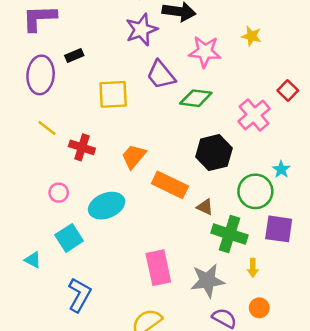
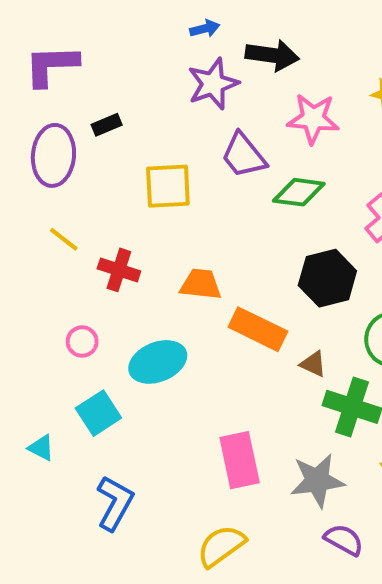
orange trapezoid: (134, 156) -> (201, 284), turned 56

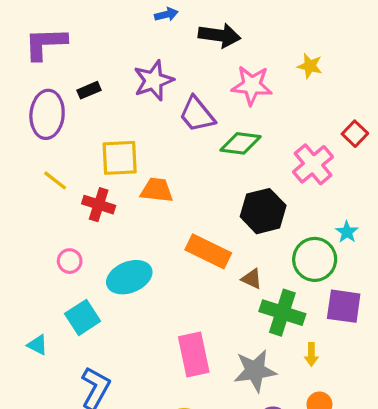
purple star: (213, 84) -> (153, 81), moved
yellow square: (168, 186) -> (120, 158), moved
orange trapezoid: (201, 284) -> (157, 190), moved

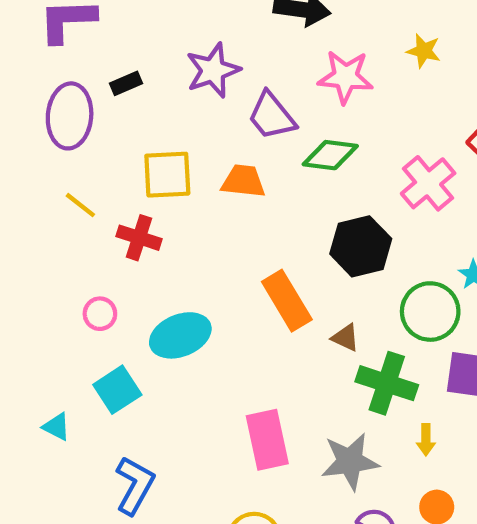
orange trapezoid: (157, 190) -> (243, 181), moved
orange rectangle: (208, 251) -> (287, 301), turned 33

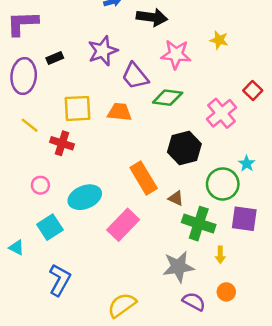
pink rectangle: (267, 440) -> (123, 225), moved, turned 56

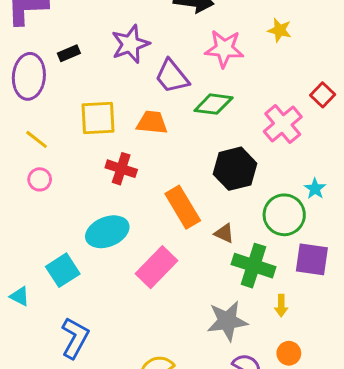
red cross: (62, 143) -> (121, 169), moved
pink circle: (40, 185) -> (40, 179), moved

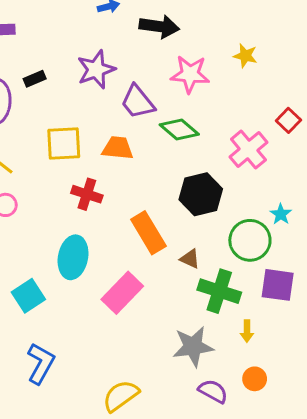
green diamond: (213, 104) -> (179, 130), turned 33
cyan ellipse: (107, 232) -> (73, 257), turned -57

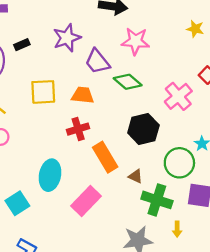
yellow star: (245, 56) -> (195, 29), moved
red cross: (87, 194) -> (78, 129), moved, turned -35

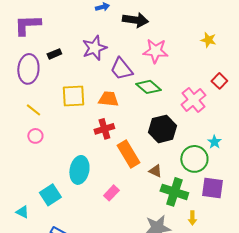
pink rectangle: (86, 201) -> (111, 193), size x0.6

